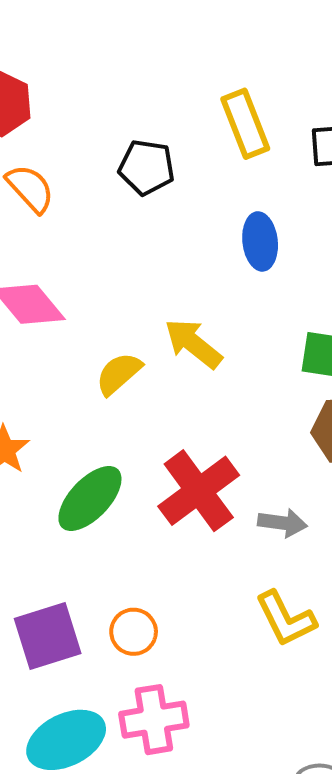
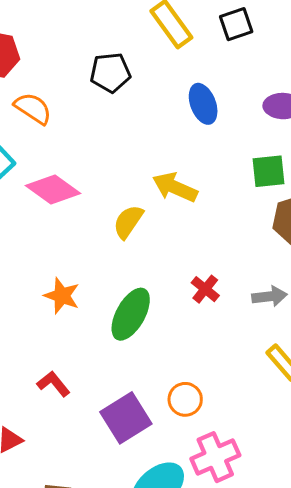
red cross: (199, 491) -> (205, 289), size x0.5

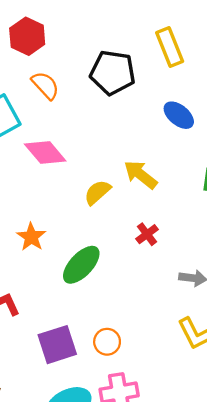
black pentagon: (110, 73) -> (113, 73), size x1.4
blue ellipse: (203, 104) -> (179, 115), turned -44
red cross: (205, 289) -> (147, 234), moved

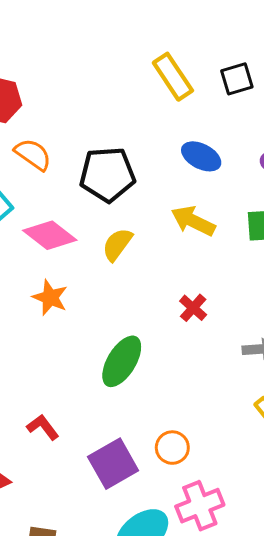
black pentagon: (113, 73) -> (107, 174), moved
yellow arrow: (141, 175) -> (193, 221), moved
yellow semicircle: (97, 192) -> (117, 244), moved
orange star: (31, 237) -> (50, 297), moved

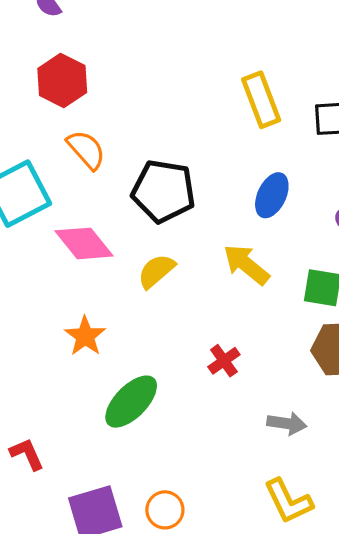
blue ellipse: (201, 156) -> (272, 195), turned 75
orange star: (50, 297) -> (85, 336), moved

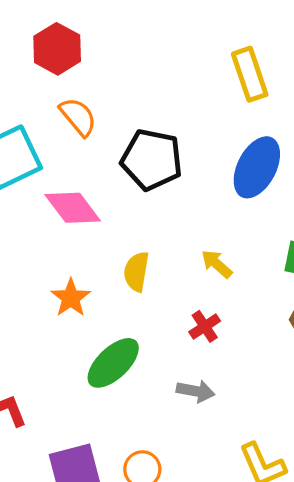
blue ellipse: (272, 195) -> (257, 167), size x1.4
yellow arrow: (246, 265) -> (217, 264), moved, size x0.7
yellow semicircle: (156, 271) -> (136, 272), moved, turned -42
gray arrow: (287, 423) -> (196, 391), moved

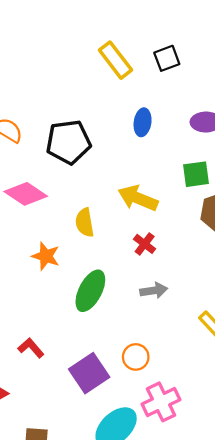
blue ellipse: (257, 167) -> (143, 122), size x0.6
yellow arrow: (217, 264) -> (138, 198), size x1.6

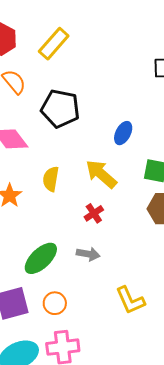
yellow rectangle: (115, 60) -> (54, 44), moved, turned 60
blue ellipse: (143, 122) -> (123, 133), moved
green ellipse: (90, 291) -> (41, 258), moved

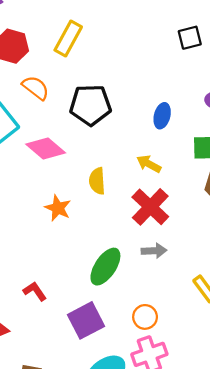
yellow arrow: (101, 174) -> (149, 164), size x0.7
red cross: (94, 213) -> (150, 207), size x1.8
orange circle: (55, 303) -> (145, 317), moved

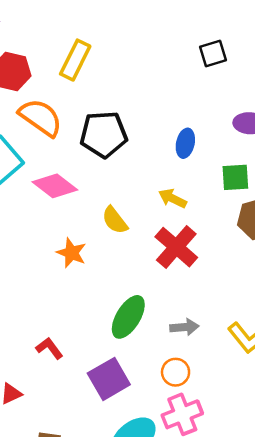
orange semicircle: (36, 88) -> (41, 117), size x1.4
yellow semicircle: (97, 181) -> (115, 220), turned -32
gray arrow: (154, 251) -> (184, 327), moved

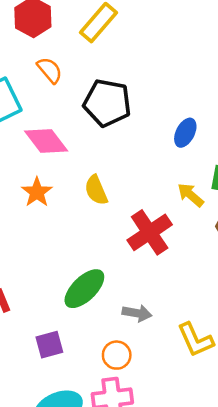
orange semicircle: (41, 117) -> (50, 70), size x0.6
yellow arrow: (173, 198) -> (191, 195), moved
orange star: (72, 253) -> (37, 192), moved
purple square: (109, 379) -> (49, 345), size x0.7

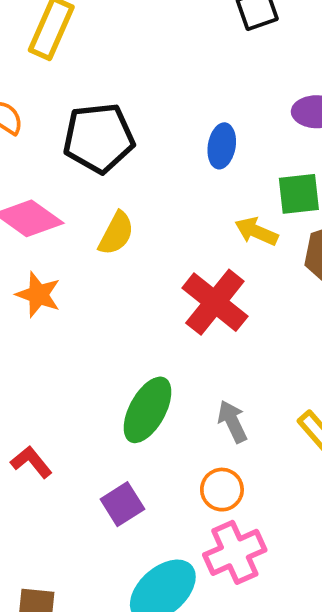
yellow semicircle: (96, 190) -> (116, 233), moved, turned -112
gray arrow: (137, 313) -> (232, 422), turned -108

